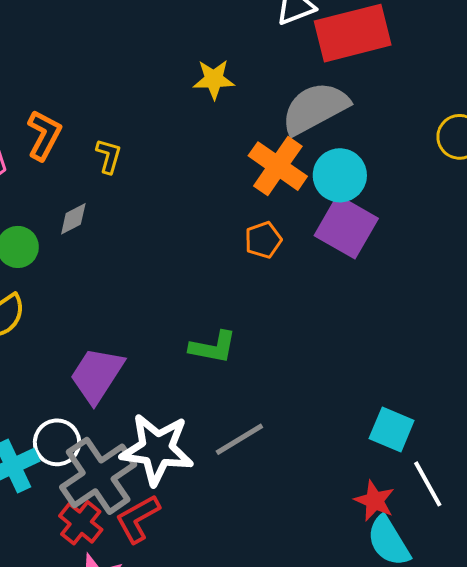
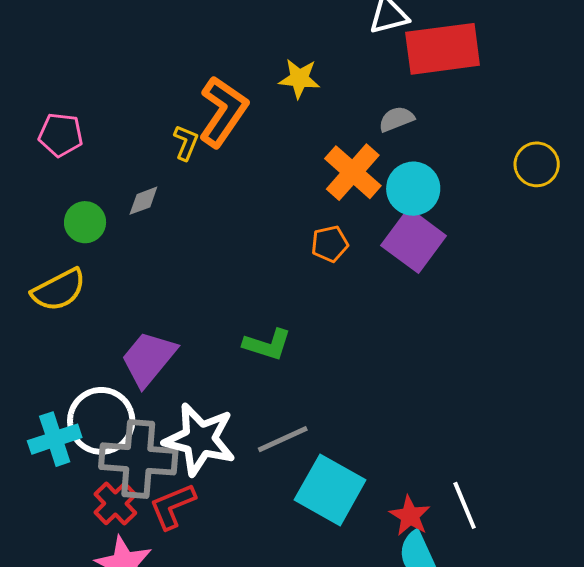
gray semicircle: (315, 108) -> (396, 119), size x0.5
orange L-shape: (44, 135) -> (223, 112), moved, size x1.4
cyan square: (392, 430) -> (330, 490), moved, size x1.5
white circle: (57, 442) -> (101, 421), size x1.4
gray cross: (98, 476) -> (138, 459), turned 32

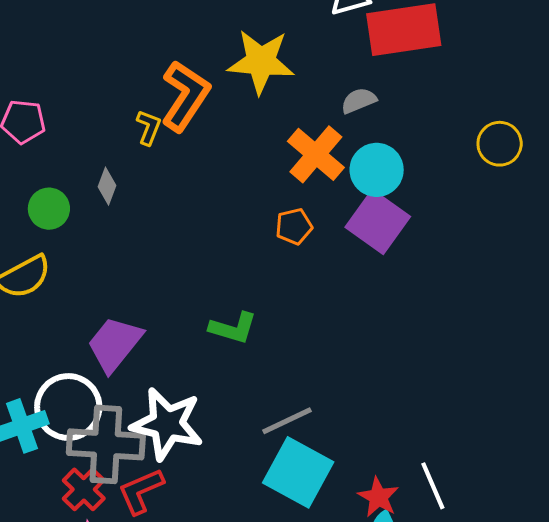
yellow star: (299, 79) -> (261, 62), size x1.6
gray diamond: (143, 201) -> (107, 186), turned -48
gray line: (283, 439) -> (287, 421), moved

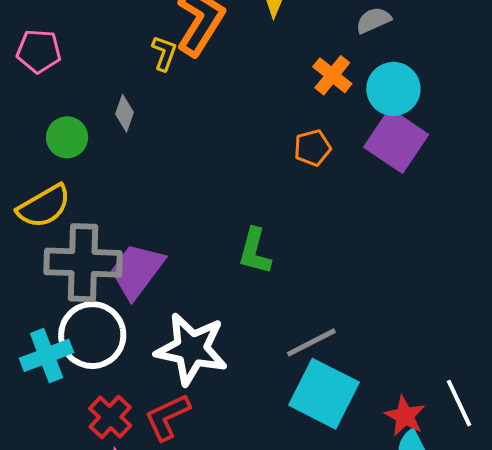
orange cross: (316, 154) -> (332, 75), size x0.7
green L-shape: (233, 328) -> (255, 251), turned 90
gray cross: (106, 444) -> (83, 263), moved

